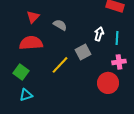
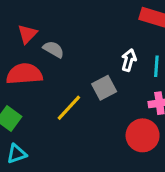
gray semicircle: (60, 25) -> (54, 49), moved

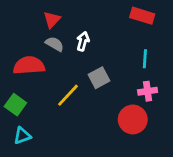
red triangle: (27, 34) -> (52, 20), moved
white arrow: (129, 60) -> (83, 41), moved

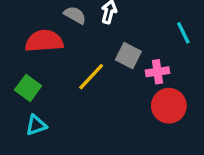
cyan line: (145, 59) -> (183, 33), turned -30
gray square: (99, 78) -> (128, 56), turned -35
pink cross: (148, 91) -> (158, 72), moved

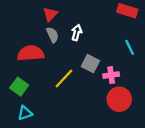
gray semicircle: (75, 15) -> (53, 35), turned 35

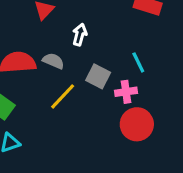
gray semicircle: (53, 35) -> (53, 61), moved, turned -42
cyan line: (130, 47) -> (138, 62), moved

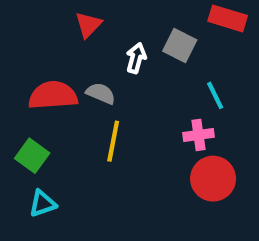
gray square: (98, 76) -> (180, 46), moved
yellow line: (63, 96) -> (113, 141), turned -32

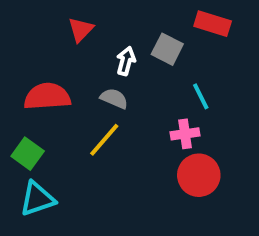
gray semicircle: (101, 93) -> (114, 98), moved
yellow line: (113, 141) -> (104, 140), turned 30
cyan triangle: (43, 204) -> (37, 199), size x1.4

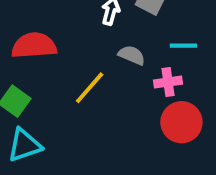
cyan line: (201, 96) -> (183, 46), turned -64
gray semicircle: (114, 98) -> (132, 55), moved

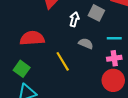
pink cross: (168, 82) -> (114, 58), moved
yellow line: (90, 88) -> (63, 61), turned -72

